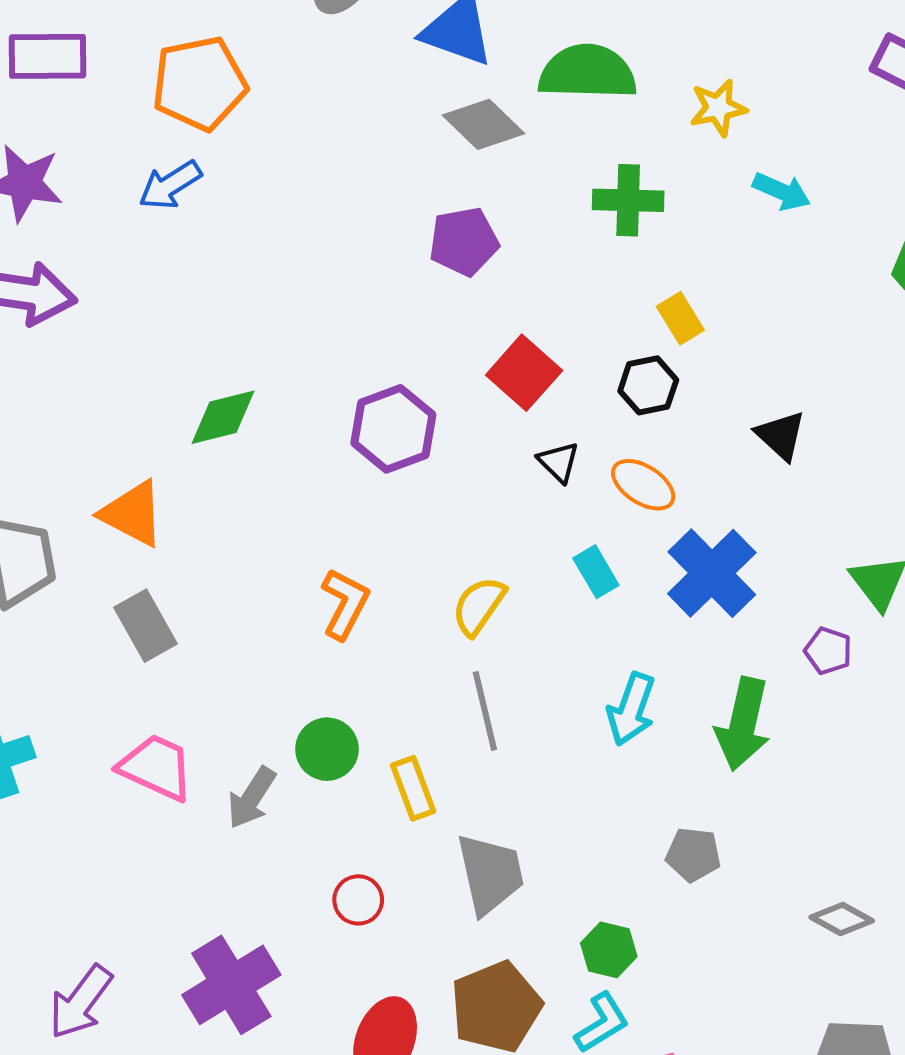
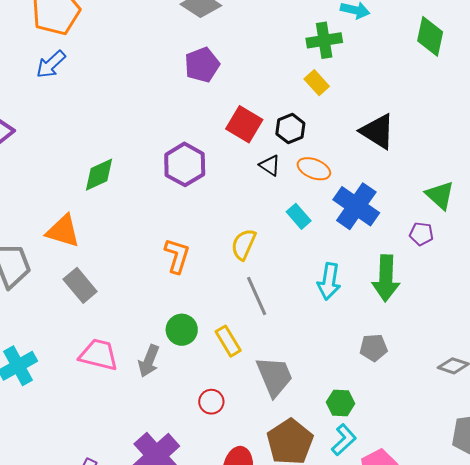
green cross: (628, 200) -> (324, 40), moved
black hexagon: (648, 385) -> (290, 129), moved
black triangle: (781, 436) -> (378, 131), size x1.4

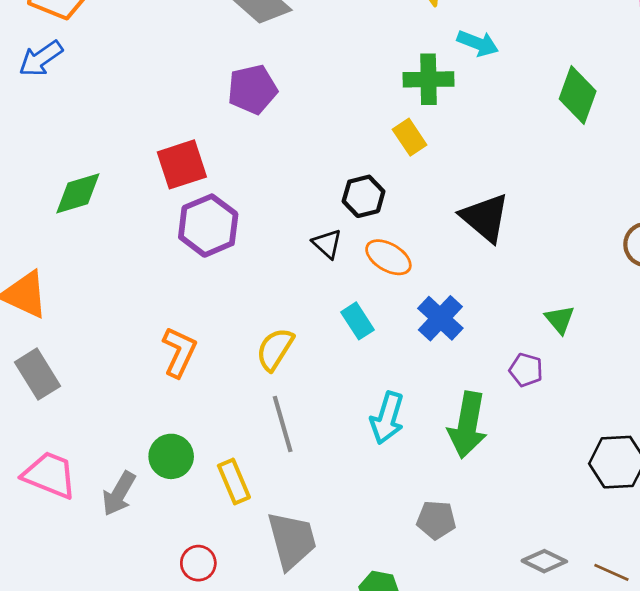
red square: (244, 124) -> (182, 164), moved, turned 33
green diamond: (99, 175) -> (78, 193), moved
green triangle: (440, 195) -> (560, 319), size x0.7
blue cross: (356, 206) -> (440, 318), size x0.7

